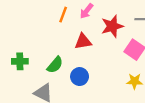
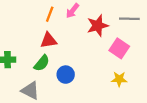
red triangle: (83, 41) -> (49, 40), moved

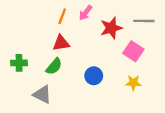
blue circle: (66, 75) -> (94, 76), moved

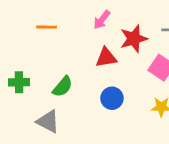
orange line: (62, 16) -> (47, 27), moved, turned 70
red triangle: (61, 43) -> (106, 58), moved

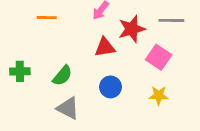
gray triangle: (48, 121) -> (68, 108), moved

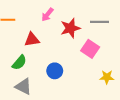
red triangle: (105, 47) -> (32, 40), moved
yellow star: (159, 95) -> (107, 77), moved

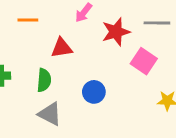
green semicircle: (19, 63) -> (44, 80), turned -35

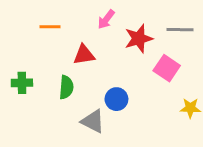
gray triangle: (50, 114) -> (93, 121), moved

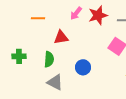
red star: (139, 39) -> (98, 15), moved
gray triangle: (93, 121) -> (55, 82), moved

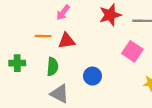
pink arrow: (76, 13) -> (63, 13), moved
orange line: (38, 18) -> (43, 36), moved

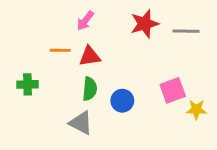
pink square: (132, 51) -> (173, 90), moved, turned 36
green semicircle: (52, 67) -> (90, 89), moved

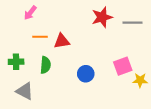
pink arrow: (85, 21) -> (30, 13), moved
green semicircle: (90, 89) -> (45, 65), moved
gray triangle: (81, 123) -> (25, 91), moved

